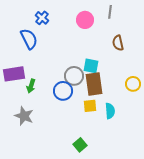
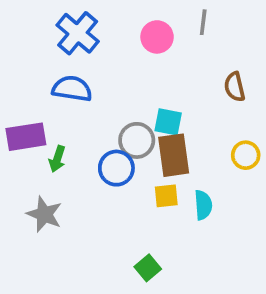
blue cross: (42, 18) -> (78, 33), size x1.6
blue semicircle: (29, 39) -> (72, 89), moved, turned -55
brown semicircle: (118, 43) -> (235, 87), moved

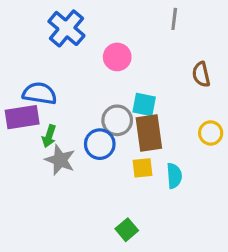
pink circle: (157, 37) -> (117, 57), moved
blue semicircle: (72, 89) -> (40, 93), moved
gray star: (44, 214) -> (60, 160), moved

